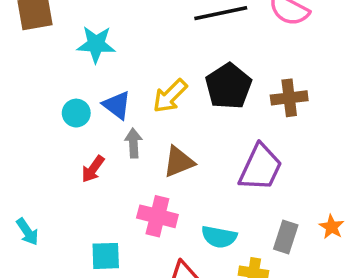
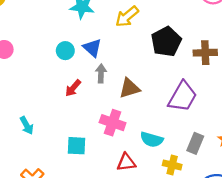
yellow arrow: (170, 96) -> (127, 17), moved

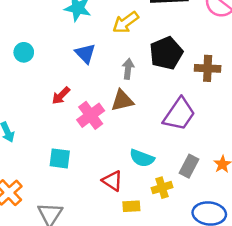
cyan circle: (65, 51) -> (24, 52), moved
gray arrow: (101, 73) -> (128, 69), moved
pink cross: (113, 123) -> (91, 115), moved, turned 30
red triangle: (126, 162) -> (112, 181), turned 36
yellow cross: (172, 165) -> (162, 188), turned -36

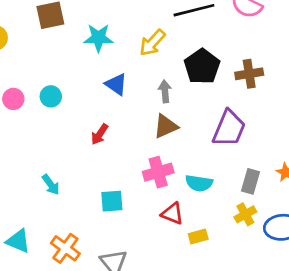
pink cross: (91, 115) -> (158, 172), moved, turned 32
yellow cross: (162, 188) -> (245, 214), moved

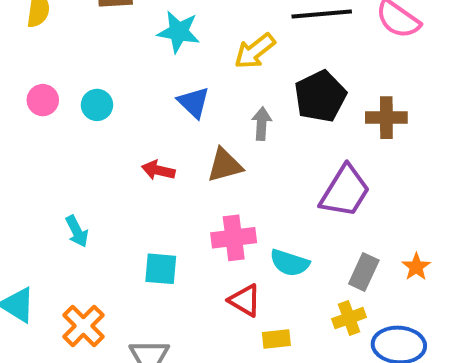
brown triangle: (166, 126) -> (225, 165), moved
red arrow: (100, 134) -> (158, 170), turned 60

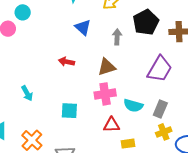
cyan circle: (97, 105) -> (23, 12), moved
brown triangle: (225, 165) -> (107, 67), moved
gray rectangle: (364, 272) -> (160, 109), moved
red triangle: (245, 300) -> (112, 125), turned -30

